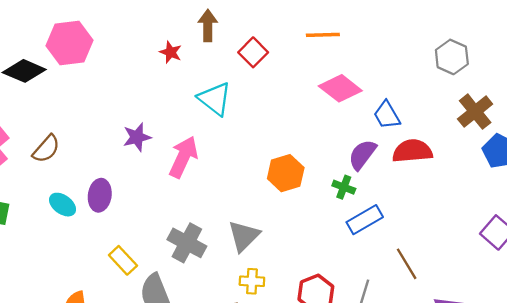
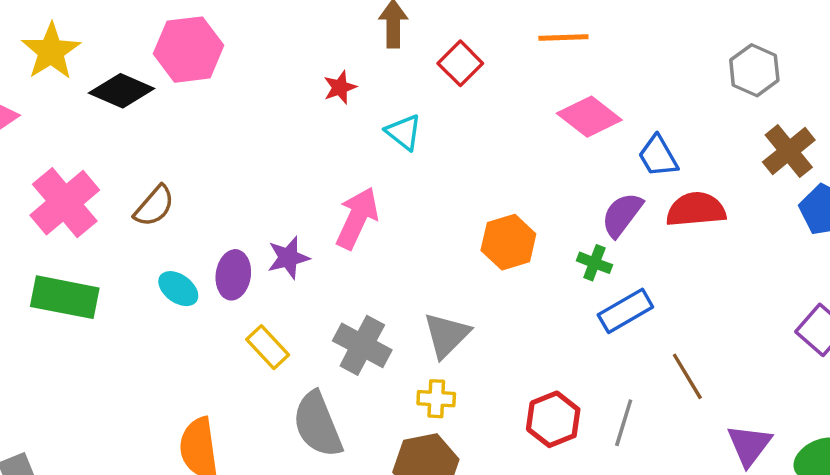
red star: (171, 52) -> (340, 87), moved, turned 30
cyan triangle: (215, 99) -> (404, 132), size x0.7
purple star: (137, 137) -> (288, 258), moved
yellow rectangle: (123, 260) -> (268, 347), moved
yellow cross: (252, 281) -> (436, 399), moved

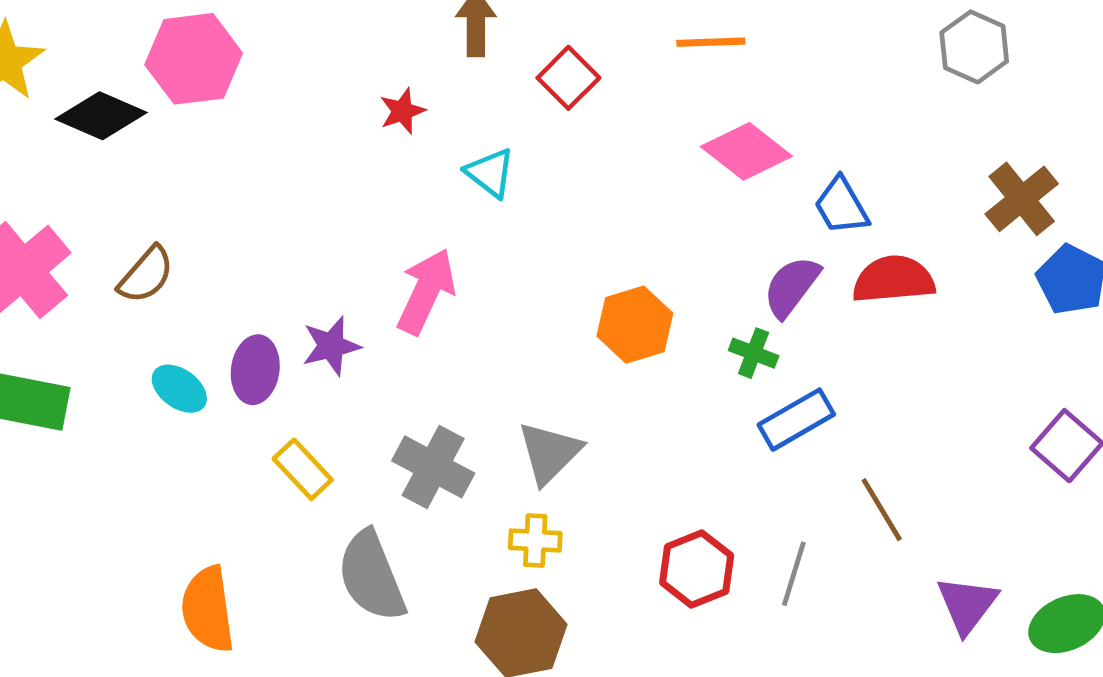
gray hexagon: (754, 70) -> (974, 47), moved

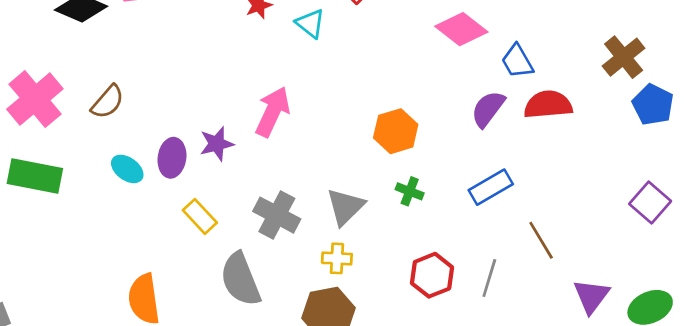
cyan triangle: (490, 173) -> (310, 24), moved
green cross: (754, 353) -> (410, 191), moved

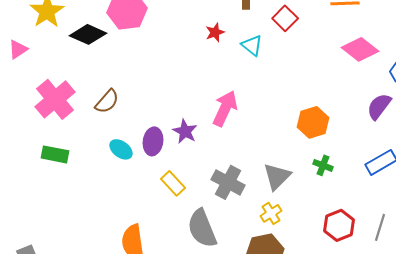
purple star: (217, 144) -> (185, 131), turned -30
green rectangle: (35, 176) -> (55, 154), size x0.7
yellow cross: (337, 258) -> (271, 213), turned -35

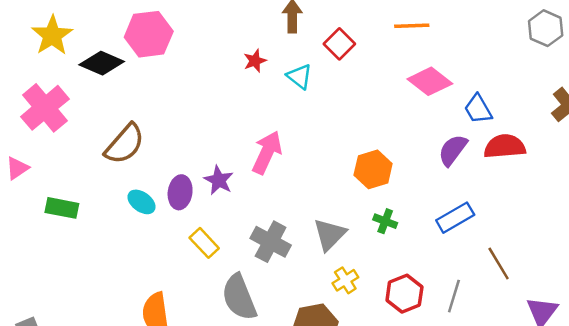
pink triangle: (18, 49) -> (17, 168), moved
pink cross: (55, 99) -> (45, 108), moved
brown semicircle: (107, 101) -> (125, 144), size x1.4
yellow cross: (271, 213) -> (345, 280), moved

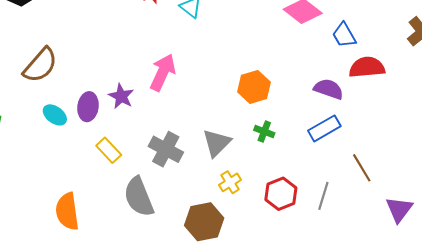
purple semicircle: (453, 150) -> (329, 89), moved, turned 72

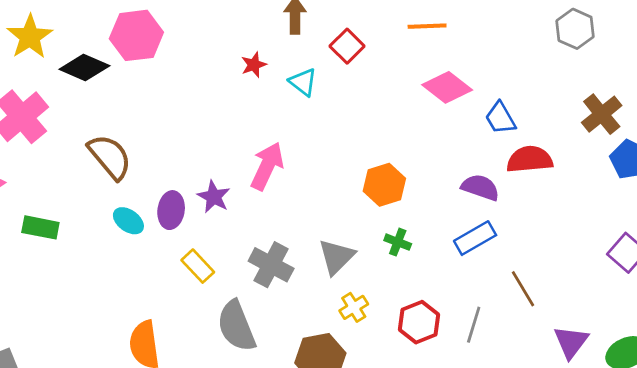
brown semicircle: (40, 65) -> (110, 157), turned -81

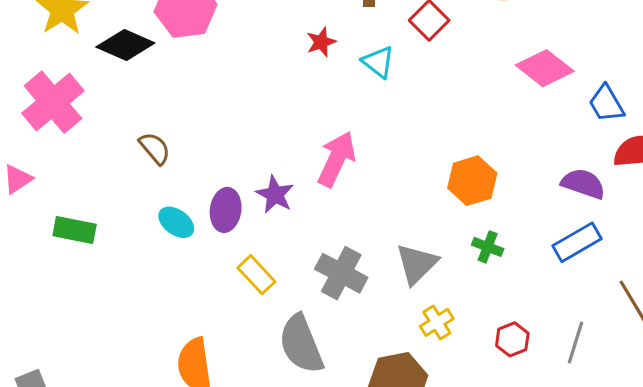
brown semicircle: (110, 157) -> (155, 148), size x0.6
red hexagon: (419, 322) -> (512, 339), size x0.7

